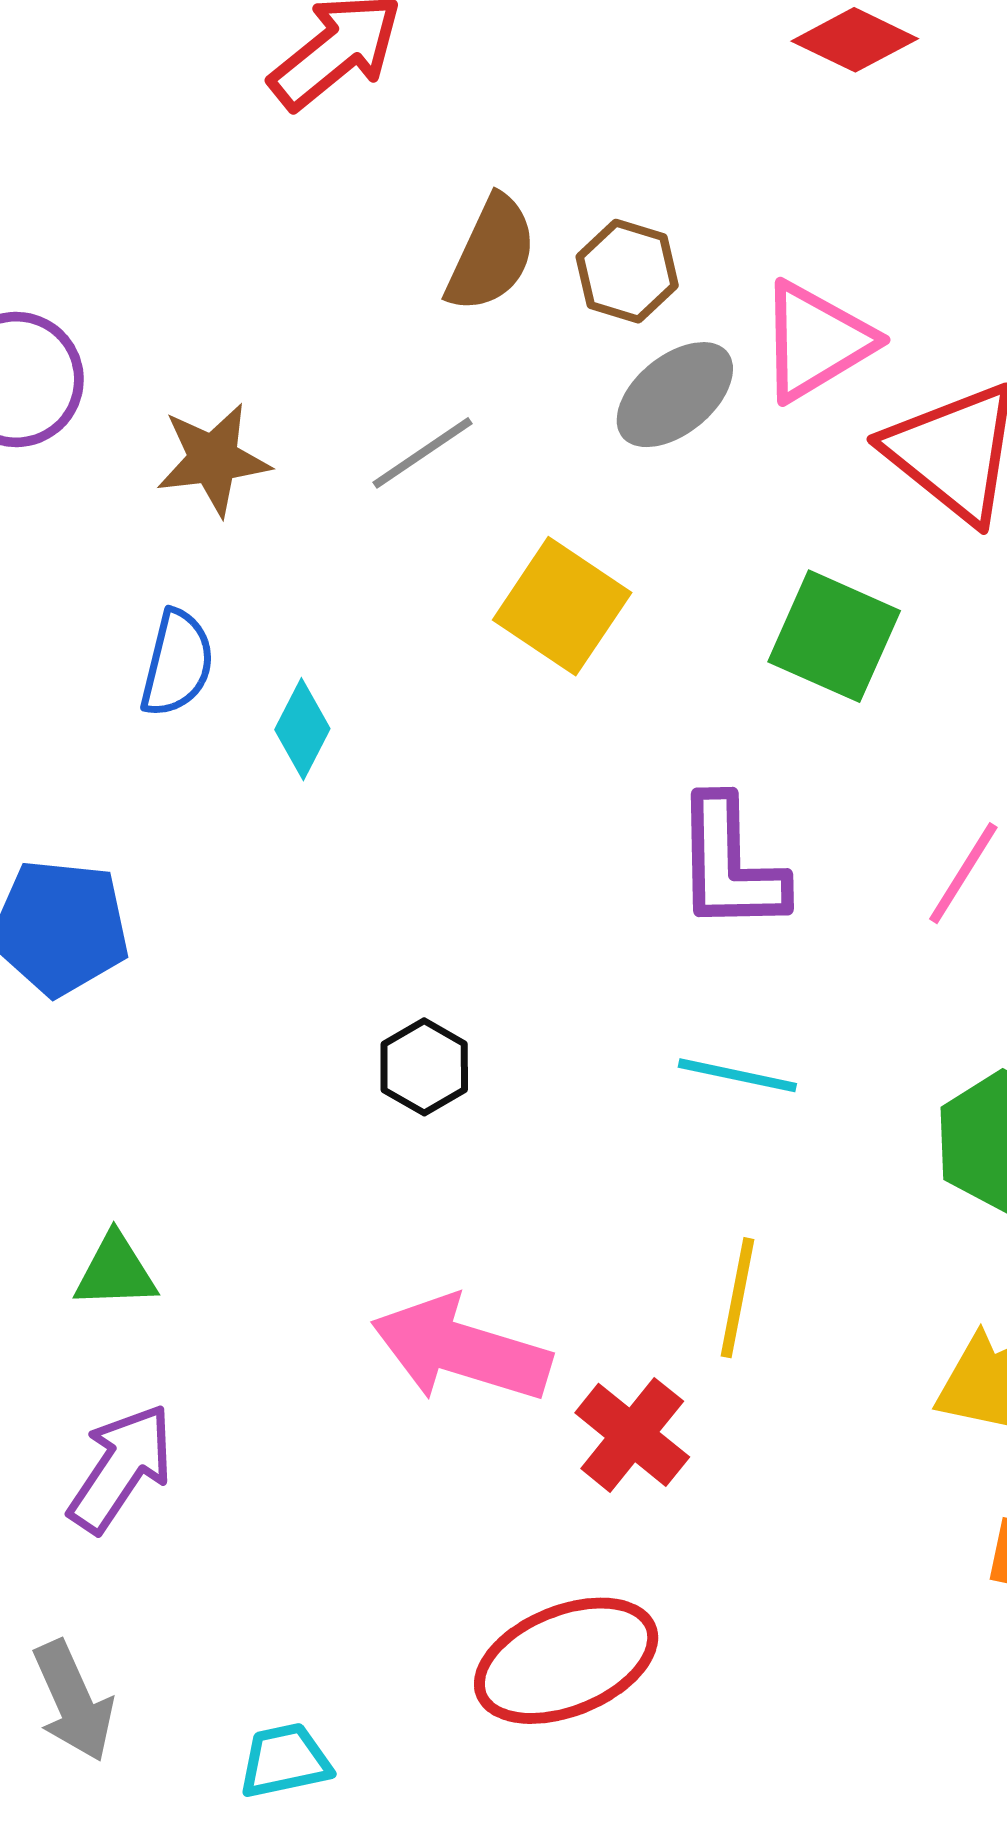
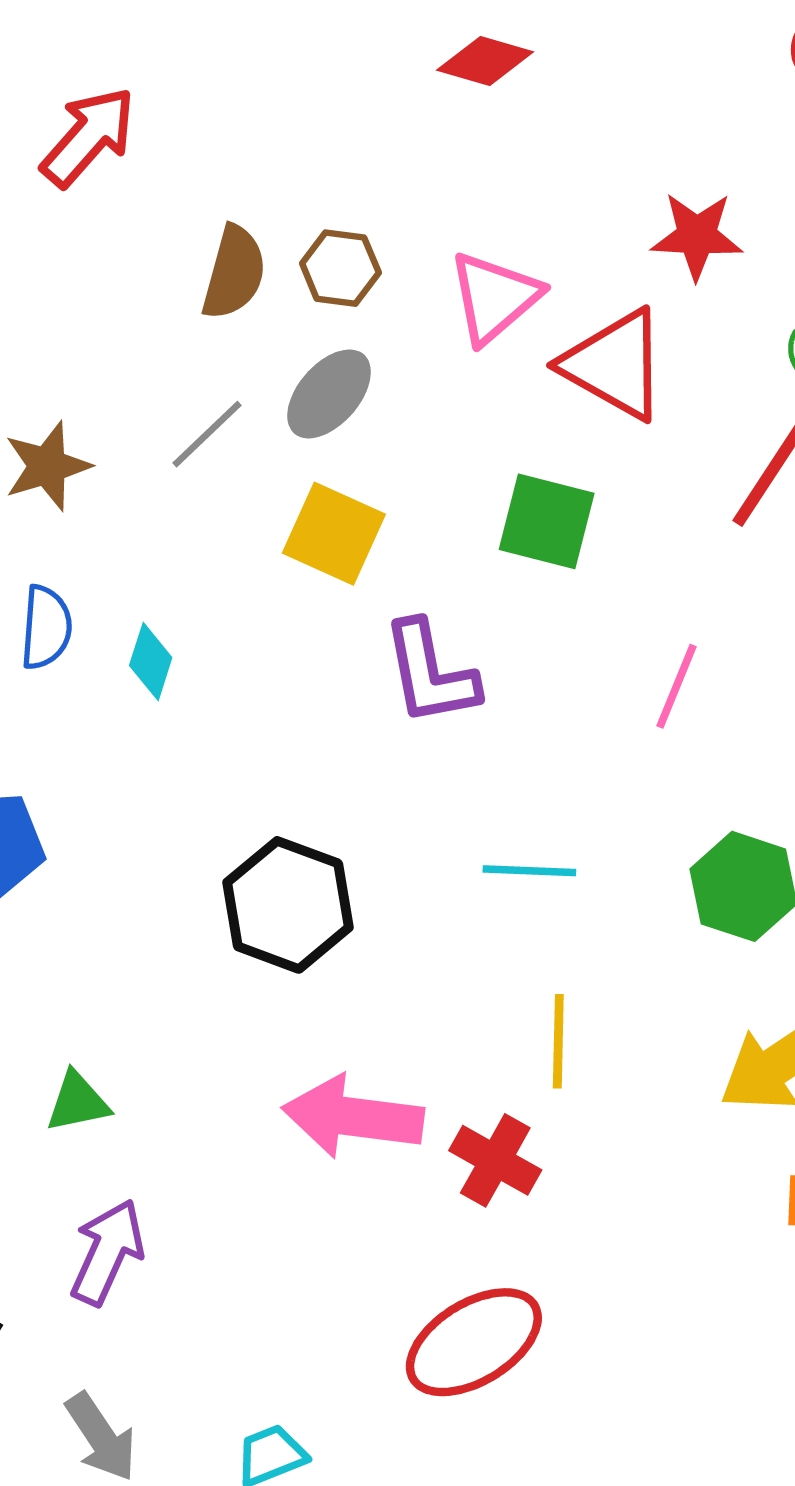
gray ellipse: (675, 395) -> (329, 394), moved
purple L-shape: (730, 864) -> (430, 673), moved
black hexagon: (424, 1067) -> (288, 905), size x1.8

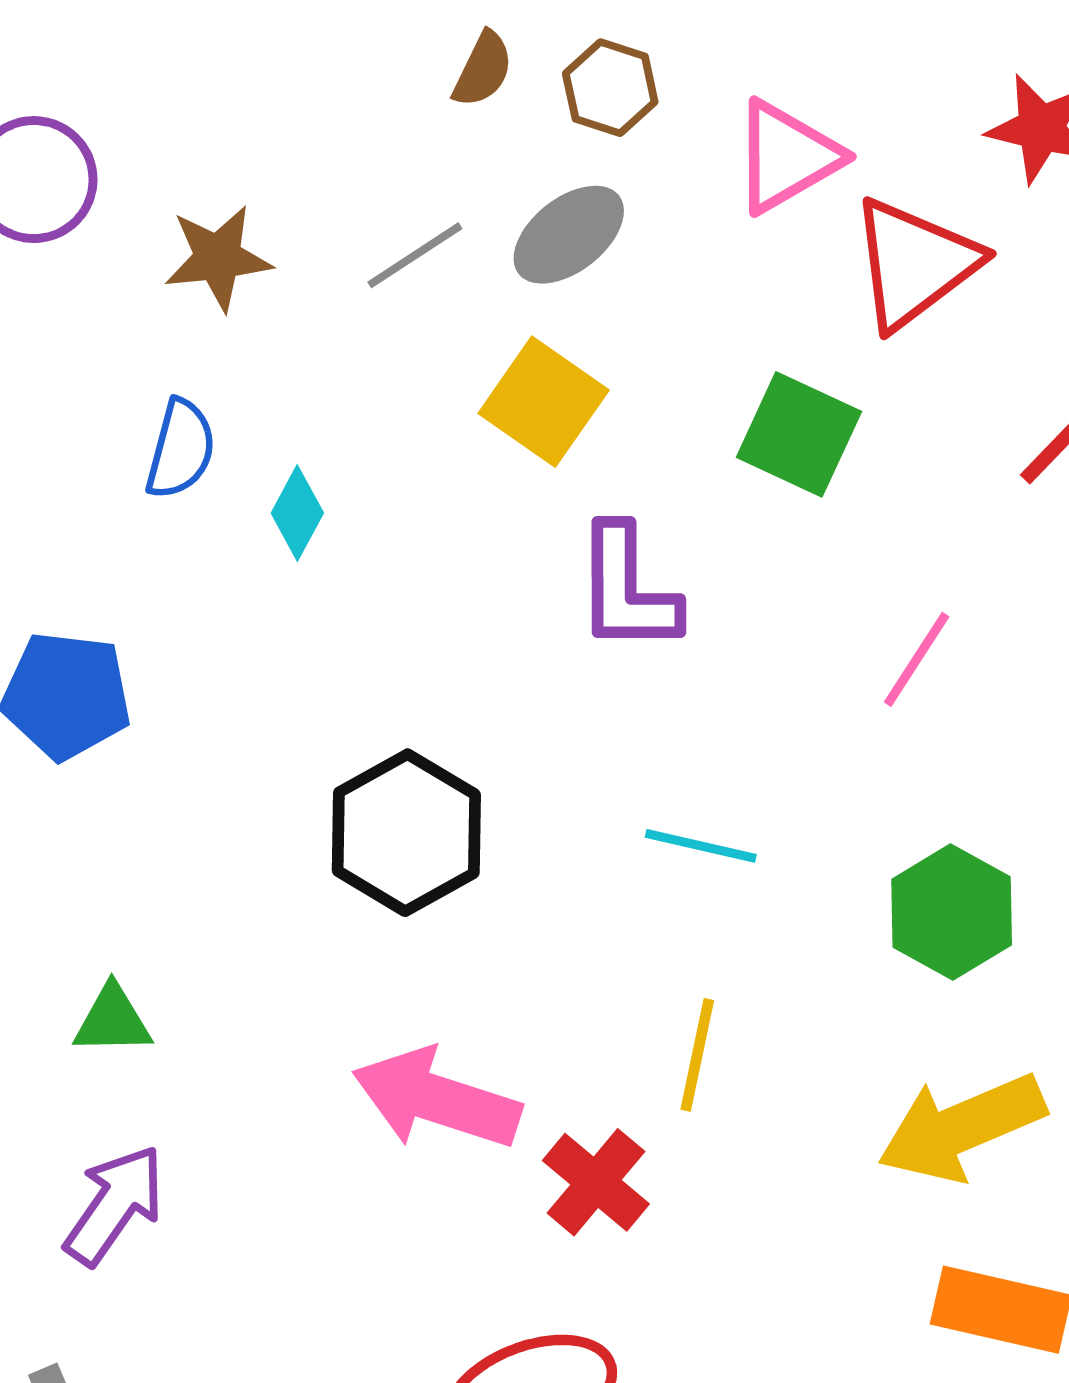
brown semicircle: (234, 273) -> (483, 69), size x0.7
red triangle: (615, 365) -> (915, 263), turned 43

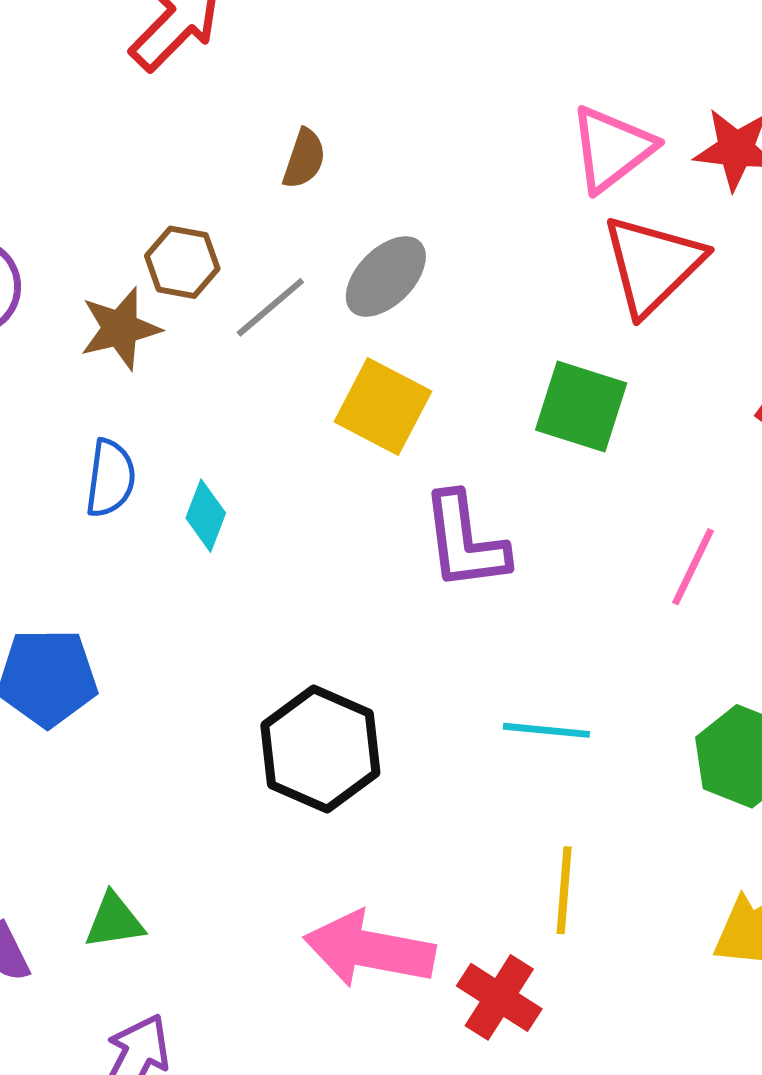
brown hexagon: (610, 88) -> (182, 262), moved
pink triangle: (787, 157) -> (612, 149), moved

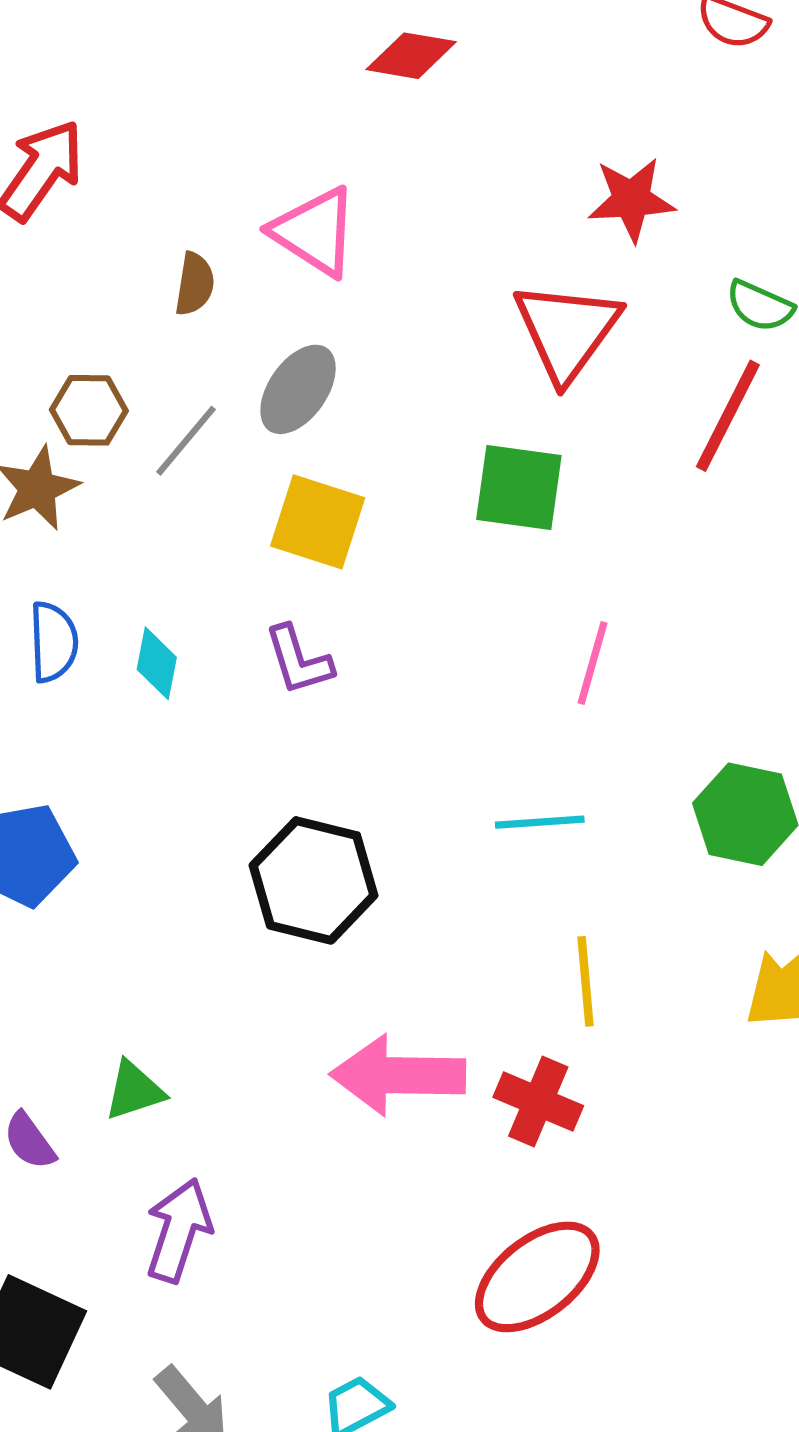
pink triangle: (612, 149) -> (315, 232), moved, turned -40
purple L-shape: (465, 541) -> (299, 660), moved, size x0.7
pink line: (693, 567) -> (593, 663), moved

